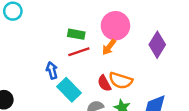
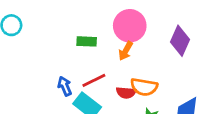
red line: (79, 52) -> (94, 80), moved
red semicircle: (104, 83) -> (126, 93), turned -49

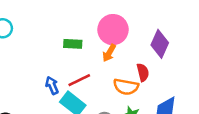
red semicircle: (126, 93) -> (143, 72), moved, turned -108

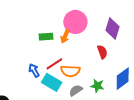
orange arrow: (109, 53) -> (65, 36), moved
orange semicircle: (126, 87) -> (70, 71), moved

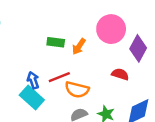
pink circle: (75, 22) -> (111, 29), moved
red semicircle: (102, 52) -> (120, 74), turned -64
cyan rectangle: (52, 82) -> (32, 97), moved

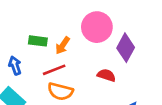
red line: (59, 77) -> (54, 70), moved
blue arrow: (33, 80) -> (15, 66), moved

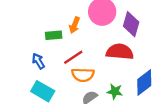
orange arrow: (63, 45) -> (75, 25), moved
red semicircle: (106, 75) -> (120, 52), size x1.6

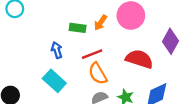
purple diamond: (131, 24) -> (170, 41), moved
orange semicircle: (83, 75) -> (98, 74), turned 45

